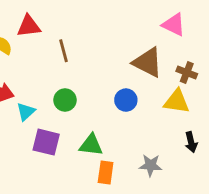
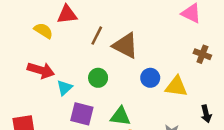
brown line: (64, 51) -> (97, 36), turned 42
brown triangle: (148, 62) -> (125, 46), moved
yellow triangle: (177, 101) -> (176, 86), moved

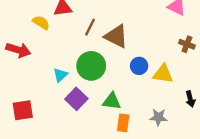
red arrow: (41, 70) -> (18, 50), moved
green circle: (98, 78) -> (91, 66), size x1.6
purple square: (82, 114) -> (76, 99), turned 30

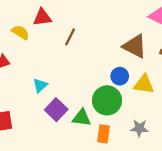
brown triangle: (116, 36) -> (135, 46), moved
green circle: (91, 66) -> (107, 100), moved
green triangle: (112, 101) -> (82, 118), moved

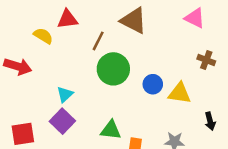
brown triangle: (135, 46) -> (134, 21), moved
green circle: (107, 100) -> (113, 69), moved
purple square: (56, 110) -> (62, 121), moved

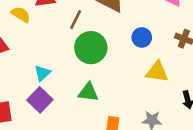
blue circle: (153, 84) -> (142, 37), moved
green triangle: (111, 130) -> (88, 92), moved

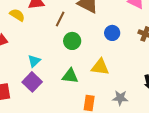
green circle: (91, 48) -> (72, 41), size x0.7
yellow triangle: (157, 72) -> (100, 67), moved

